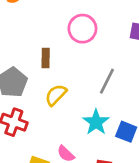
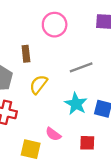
gray line: (107, 81) -> (81, 67), turned 50

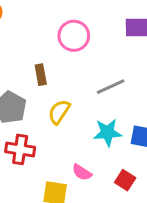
cyan star: (76, 104) -> (108, 132), turned -30
red square: (87, 143) -> (125, 180), turned 35

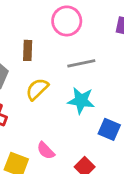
gray line: (111, 87) -> (81, 63), moved
cyan star: (108, 132) -> (81, 101), moved

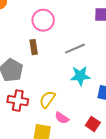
pink circle: (67, 21) -> (43, 20), moved
yellow semicircle: (37, 89) -> (47, 99), moved

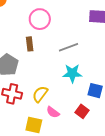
red square: (93, 124) -> (82, 111), moved

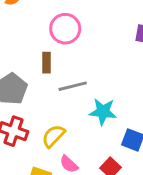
gray line: (69, 47) -> (73, 86), moved

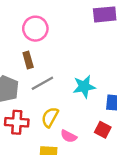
gray line: (73, 86) -> (42, 83), moved

